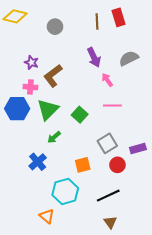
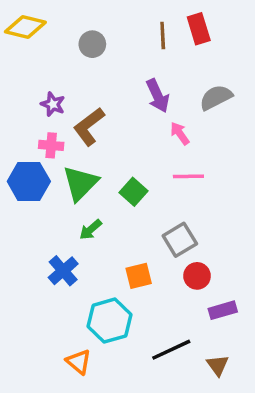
purple rectangle: (138, 148) -> (223, 310), moved
black line: (108, 196) -> (171, 350), moved
brown triangle: (110, 222) -> (218, 365), moved

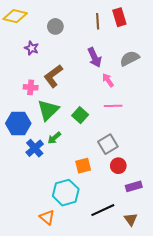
purple star: (53, 104) -> (32, 48), moved
blue hexagon: (29, 181) -> (18, 123), moved
blue cross: (63, 271) -> (35, 148), moved

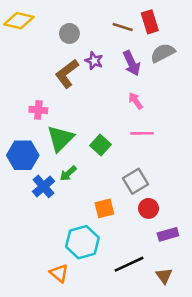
brown line: (98, 21) -> (123, 27), turned -70
purple star: (32, 48) -> (94, 61), moved
purple arrow: (95, 57) -> (132, 63), moved
gray semicircle: (130, 58) -> (163, 53), moved
brown L-shape: (53, 76) -> (67, 74), moved

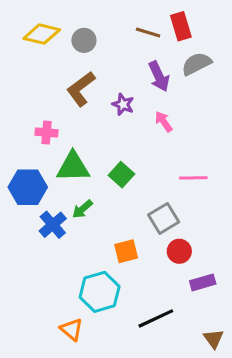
yellow diamond: (19, 21) -> (42, 34), moved
purple star: (94, 61) -> (123, 104), moved
pink line: (142, 133) -> (193, 178), moved
green triangle: (60, 138) -> (73, 167), turned 44
brown triangle: (164, 276) -> (214, 339), moved

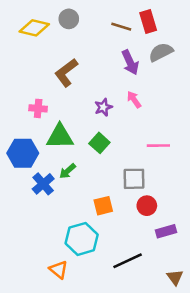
gray circle: (84, 40) -> (69, 19), moved
purple star: (123, 104) -> (103, 107), moved, turned 30
gray square: (164, 218) -> (134, 179), turned 30

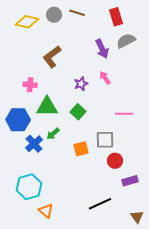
brown line: (121, 27) -> (77, 13), moved
orange square: (103, 206) -> (81, 149), moved
cyan hexagon: (82, 239) -> (29, 187), moved

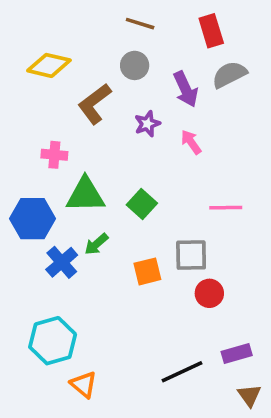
gray circle: (54, 15) -> (135, 65), moved
yellow diamond: (27, 22) -> (49, 65), moved
purple star: (81, 84) -> (147, 124), moved
purple rectangle: (130, 181) -> (237, 353), moved

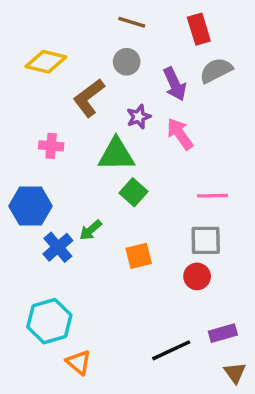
pink arrow: (191, 142) -> (180, 134), size x1.4
green triangle: (85, 195) -> (116, 154), moved
gray square: (191, 255) -> (206, 240), moved

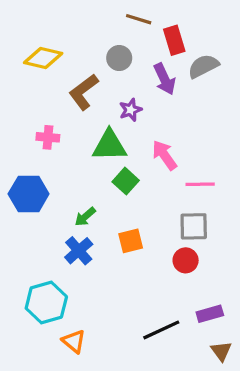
brown line: (132, 22) -> (139, 19), moved
red rectangle: (199, 29) -> (174, 40), moved
pink arrow: (180, 134) -> (165, 155), moved
blue cross: (58, 247) -> (79, 251), moved

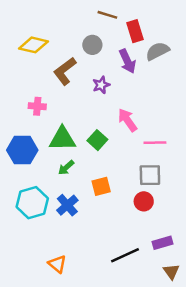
green triangle: (109, 145) -> (62, 139), moved
blue cross: (79, 251) -> (67, 205), moved
cyan hexagon: (46, 302) -> (32, 203), moved

